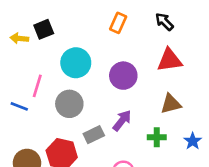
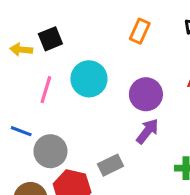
pink line: (37, 86) -> (46, 90), moved
gray circle: (69, 104) -> (50, 151), moved
purple arrow: (122, 121) -> (147, 131), moved

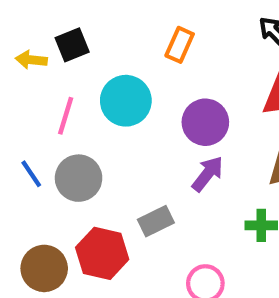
orange rectangle: (140, 31) -> (180, 45), moved
blue line: (21, 131) -> (31, 174), turned 35
gray circle: (50, 151) -> (79, 178), moved

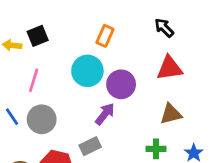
cyan circle: (126, 101) -> (87, 71), moved
purple arrow: (208, 174) -> (105, 114), moved

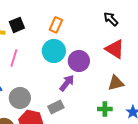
orange rectangle: (105, 36) -> (56, 25), moved
red triangle: (169, 68) -> (115, 49), turned 40
gray circle: (42, 119) -> (20, 98), moved

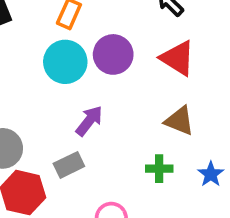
purple circle: (79, 61) -> (113, 54), moved
brown triangle: (116, 83) -> (179, 121), turned 36

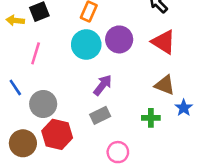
gray rectangle: (69, 165) -> (100, 115), moved
blue star: (211, 174) -> (184, 108), moved

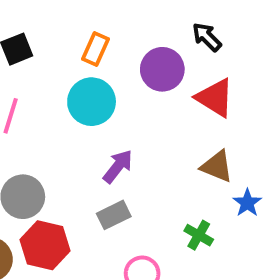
purple circle: (119, 39) -> (162, 69), moved
green cross: (151, 118) -> (199, 235), moved, turned 30

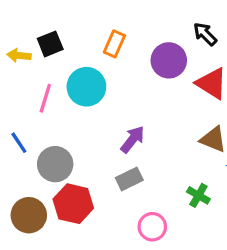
cyan circle: (92, 102) -> (86, 87), moved

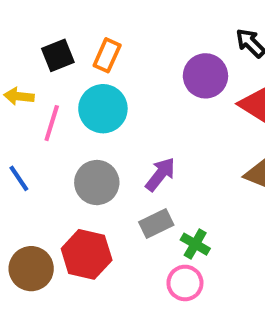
orange rectangle: (114, 44) -> (107, 55), moved
yellow arrow: (19, 55) -> (19, 96), moved
gray circle: (55, 164) -> (97, 183), moved
green cross: (198, 195) -> (195, 244), moved

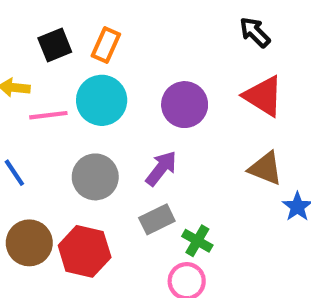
purple circle: (205, 76) -> (185, 105), moved
pink line: (52, 123) -> (48, 115), turned 66
brown circle: (31, 269) -> (29, 243), moved

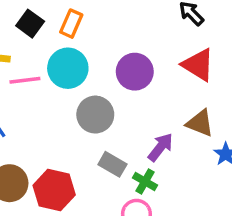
black square: (55, 45) -> (30, 24), turned -32
purple arrow: (161, 168) -> (161, 147), moved
gray circle: (95, 177) -> (95, 115), moved
gray rectangle: (157, 219) -> (112, 164), turned 56

